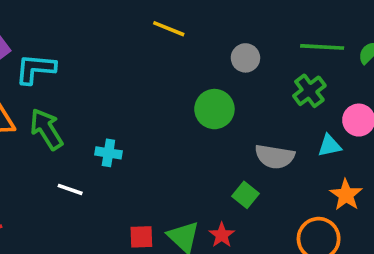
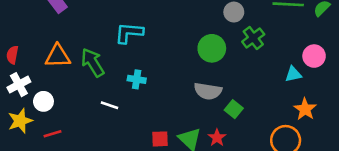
cyan L-shape: (35, 69) -> (129, 33), moved
green cross: (309, 91) -> (253, 38), moved
gray semicircle: (275, 157) -> (208, 91), moved

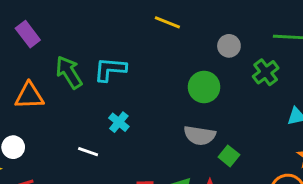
green cross: (253, 38) -> (266, 72), moved
green arrow: (93, 63) -> (69, 72), moved
cyan cross: (137, 79) -> (119, 122), turned 30

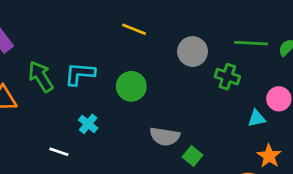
gray circle: (229, 46) -> (193, 52), size x1.4
green cross: (266, 72) -> (227, 77), turned -35
green circle: (204, 87) -> (131, 86), moved

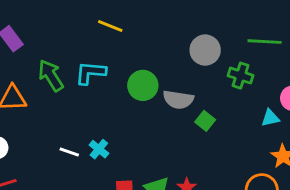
yellow line: (134, 29) -> (110, 26), moved
cyan cross: (88, 124) -> (99, 149), moved
gray semicircle: (165, 136) -> (178, 100), moved
green square: (193, 156) -> (205, 121), moved

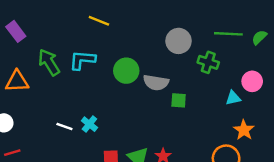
green square: (205, 121) -> (179, 100), turned -35

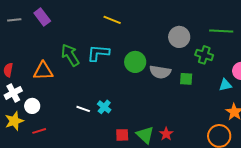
purple rectangle: (16, 31) -> (42, 17), moved
green square: (179, 100) -> (186, 79), moved

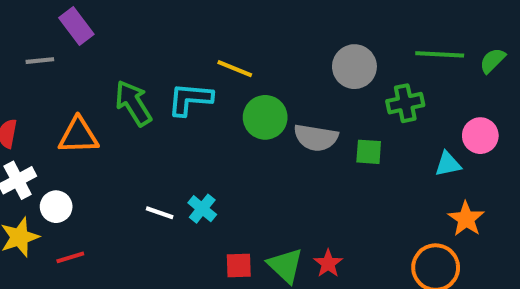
gray line: (14, 20) -> (40, 61), moved
yellow line: (112, 20) -> (235, 69), moved
green cross: (204, 55) -> (405, 103), turned -30

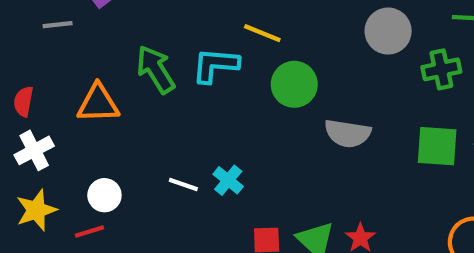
gray semicircle: (316, 138) -> (348, 133), moved
green square: (369, 152) -> (437, 146), moved, size x1.5
white circle: (56, 207) -> (104, 195), moved

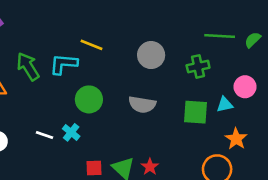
gray circle: (388, 31) -> (151, 55), moved
green circle: (294, 84) -> (89, 99), moved

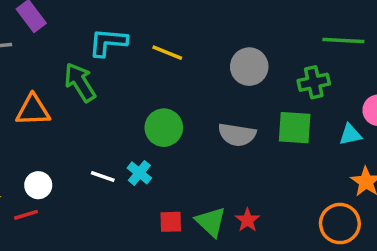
cyan L-shape: (64, 64) -> (108, 42), moved
green square: (196, 112) -> (295, 128), moved

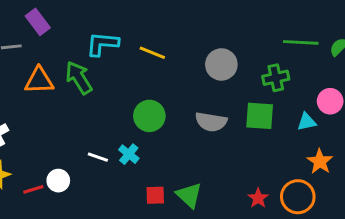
orange triangle: (33, 110) -> (39, 81), moved
white circle: (38, 185) -> (58, 181), moved
red star: (247, 220) -> (258, 198), moved

